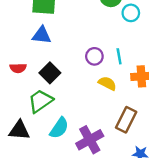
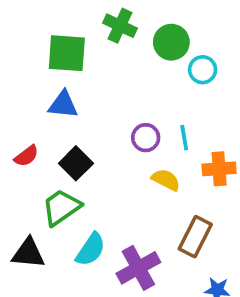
red semicircle: (18, 68) -> (26, 156), turned -35

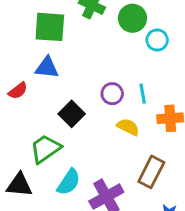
red semicircle: (26, 156) -> (18, 91), moved
black square: (76, 163) -> (72, 114), moved

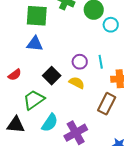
red semicircle: (18, 91) -> (15, 75), moved
yellow semicircle: (128, 127) -> (77, 83), moved
brown rectangle: (151, 172) -> (107, 104), moved

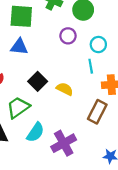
cyan circle: (111, 25) -> (98, 45), moved
purple circle: (80, 62) -> (68, 36), moved

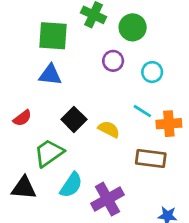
cyan line: (91, 66) -> (142, 111), moved, turned -48
brown rectangle: (97, 112) -> (151, 159), turned 70

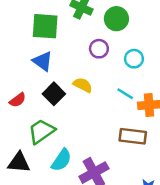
blue triangle: (50, 75) -> (43, 61), turned 30
black square: (74, 119) -> (54, 94), moved
yellow semicircle: (109, 129) -> (83, 85), moved

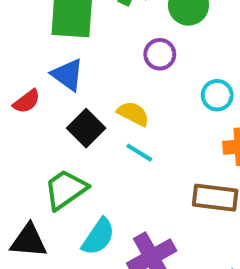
cyan circle: (134, 59) -> (217, 95), moved
cyan line: (125, 94) -> (139, 153), moved
red semicircle: (18, 100) -> (27, 101), moved

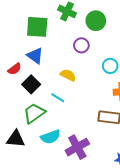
black square: (86, 128) -> (31, 84), moved
cyan line: (139, 153) -> (58, 98), moved
cyan semicircle: (98, 237) -> (51, 137), turned 36

